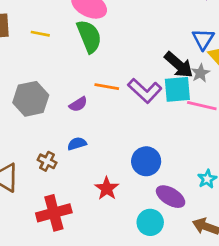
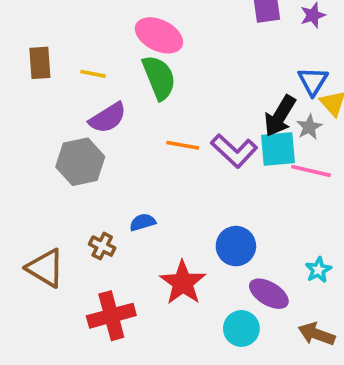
black arrow: (179, 65) -> (280, 116), turned 80
purple semicircle: (78, 104) -> (108, 118), moved, size x1.5
red star: (107, 188) -> (183, 283), size x1.4

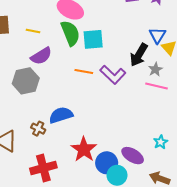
gray star: (309, 127) -> (155, 69), moved
cyan square: (278, 149) -> (93, 39), moved
blue semicircle: (142, 222) -> (61, 115), size x1.6
blue circle: (236, 246) -> (107, 163), moved

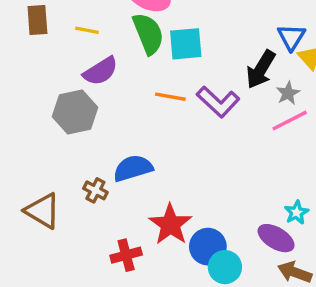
pink line: (156, 86) -> (290, 121), turned -40
purple ellipse: (133, 156) -> (276, 238), moved
red cross: (43, 168) -> (126, 255), moved, size x0.7

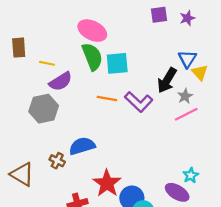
yellow line: (87, 30) -> (47, 63), moved

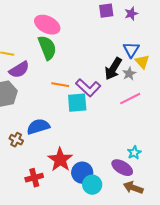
cyan square: (117, 63) -> (77, 103), moved
gray star: (185, 96) -> (129, 74), moved

